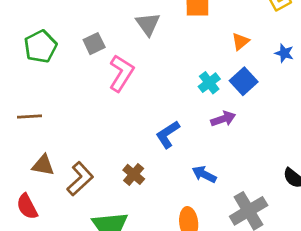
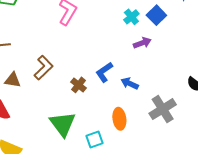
blue L-shape: (168, 134) -> (104, 72), moved
brown L-shape: (80, 179) -> (43, 68), moved

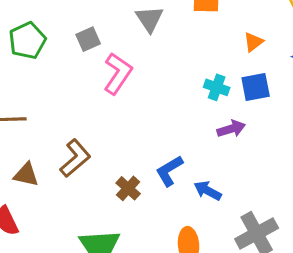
blue square: (156, 15) -> (256, 87), turned 30
cyan cross: (131, 17) -> (217, 87), turned -35

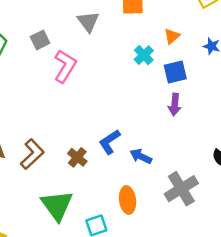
cyan cross: (217, 87) -> (144, 55), moved, turned 30
purple arrow: (231, 129) -> (175, 105), moved, turned 115
brown L-shape: (75, 158) -> (32, 154), moved

